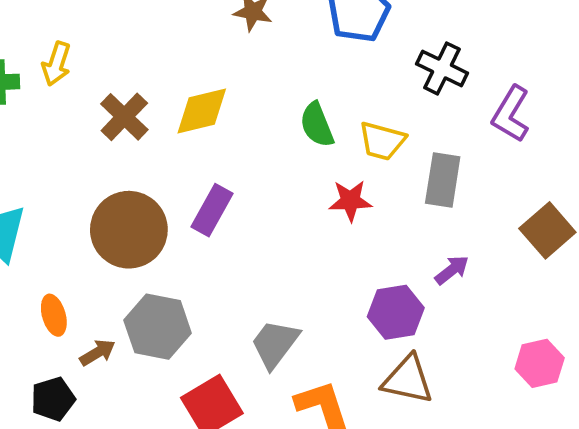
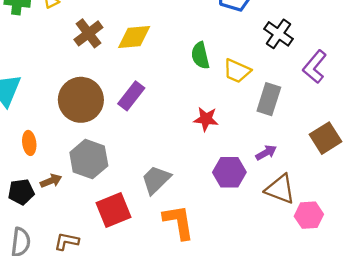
red star: (350, 201) -> (206, 119), moved
brown arrow: (97, 353) -> (51, 181), moved
brown triangle: (408, 380) -> (280, 189), moved

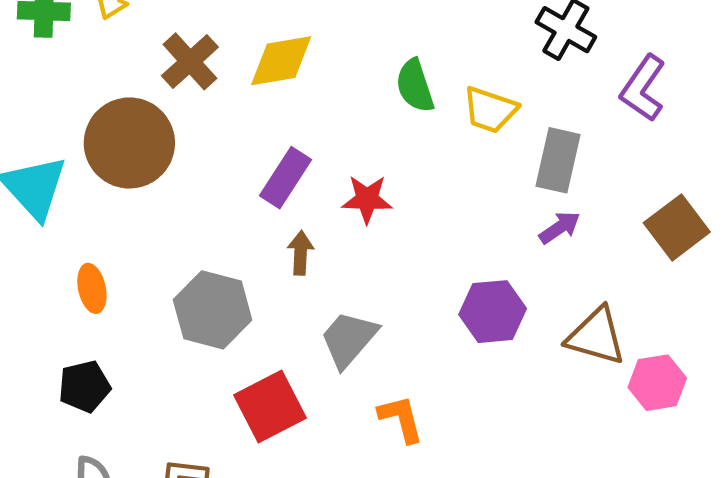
brown circle: (81, 100) -> (129, 143), moved
red star: (206, 119) -> (367, 199), moved
purple arrow: (266, 153) -> (560, 227), moved
brown arrow: (51, 181) -> (301, 253), moved, turned -60
orange L-shape: (179, 222) -> (401, 419), size x0.7

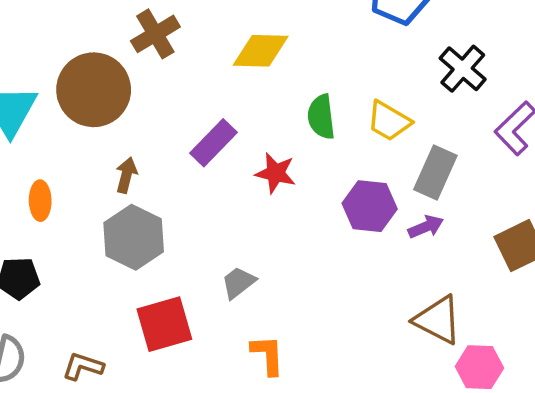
yellow diamond: (281, 61) -> (261, 51), moved
green semicircle: (415, 86) -> (321, 117), moved
brown arrow: (301, 253) -> (126, 175), moved
purple hexagon: (493, 312) -> (370, 206), moved
gray trapezoid: (349, 339) -> (238, 283), size x0.7

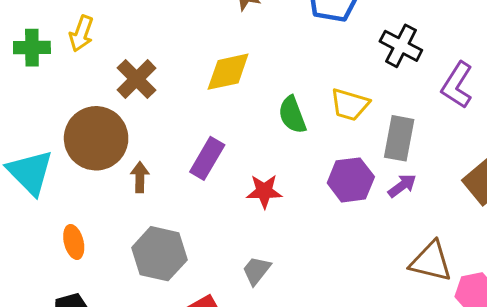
red star: (276, 173) -> (264, 191), moved
brown arrow: (126, 175) -> (140, 177), moved

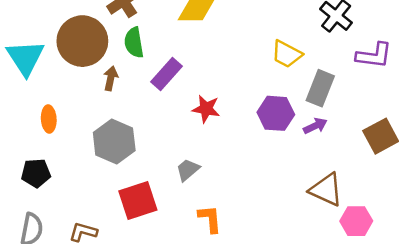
purple L-shape: (457, 85) -> (374, 55), turned -126
green semicircle: (292, 115) -> (134, 43), moved

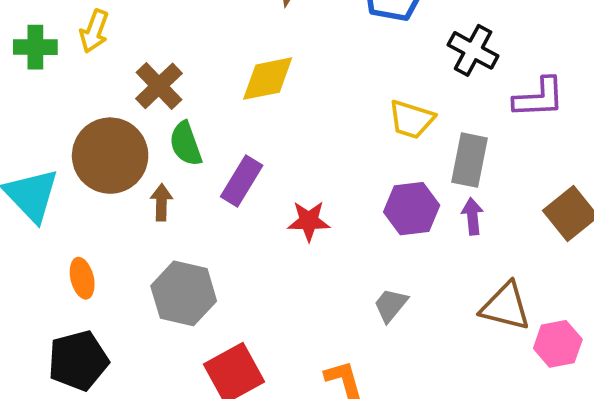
purple arrow: (315, 126) -> (472, 216), turned -60
gray trapezoid: (188, 170) -> (391, 305), moved
black pentagon: (36, 173) -> (78, 361), size x1.4

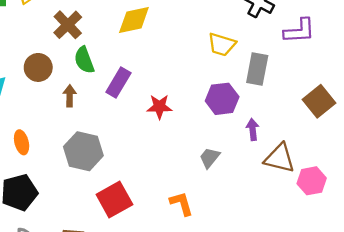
brown circle: (110, 156) -> (38, 67), size x0.6
purple arrow: (472, 216) -> (253, 129), moved

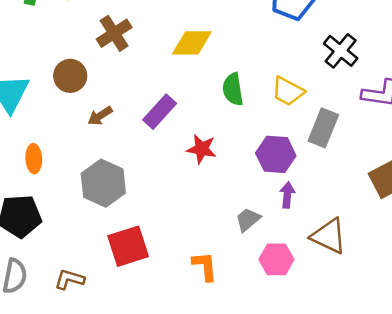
green semicircle: (84, 60) -> (233, 89), moved
brown arrow: (70, 96) -> (100, 116), turned -135
purple arrow: (253, 129) -> (287, 195), moved
pink hexagon: (312, 181) -> (276, 259), moved

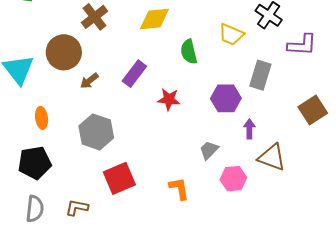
brown circle: (70, 76) -> (64, 52), size x1.4
yellow trapezoid: (288, 91) -> (231, 35), moved
purple arrow: (287, 195) -> (249, 129), moved

